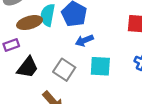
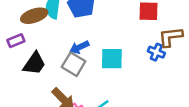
blue arrow: (84, 40) -> (79, 47), moved

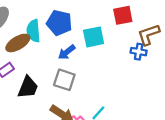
blue arrow: (79, 47) -> (67, 52), moved
cyan square: (112, 59) -> (94, 37), moved

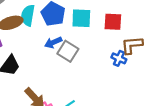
cyan square: (94, 37) -> (81, 18), moved
gray square: (64, 80) -> (68, 51), moved

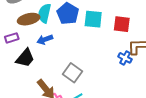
blue arrow: (53, 42) -> (45, 40), moved
gray square: (68, 51) -> (73, 73), moved

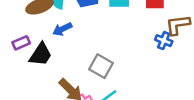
purple rectangle: (12, 38) -> (21, 43), moved

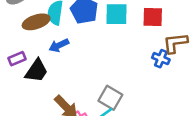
gray square: (101, 66) -> (110, 98), moved

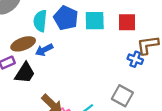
brown ellipse: (36, 22) -> (23, 44), moved
gray square: (110, 98) -> (122, 96), moved

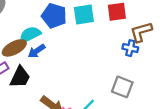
cyan semicircle: (40, 21) -> (30, 35), moved, turned 65

